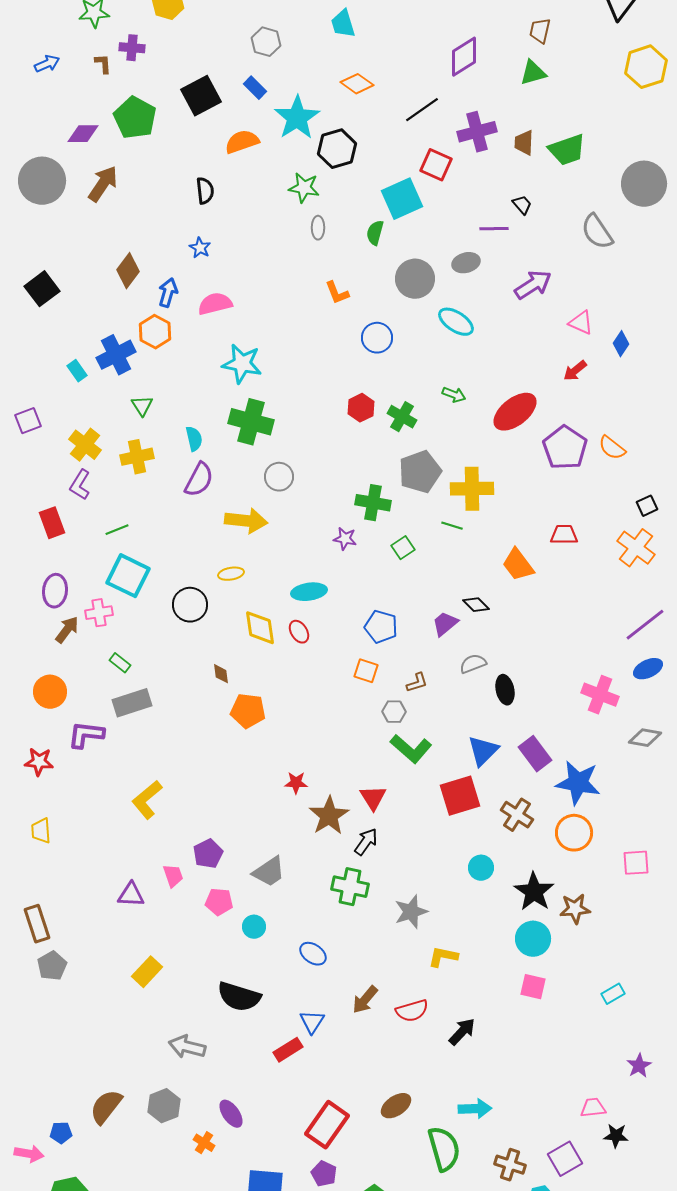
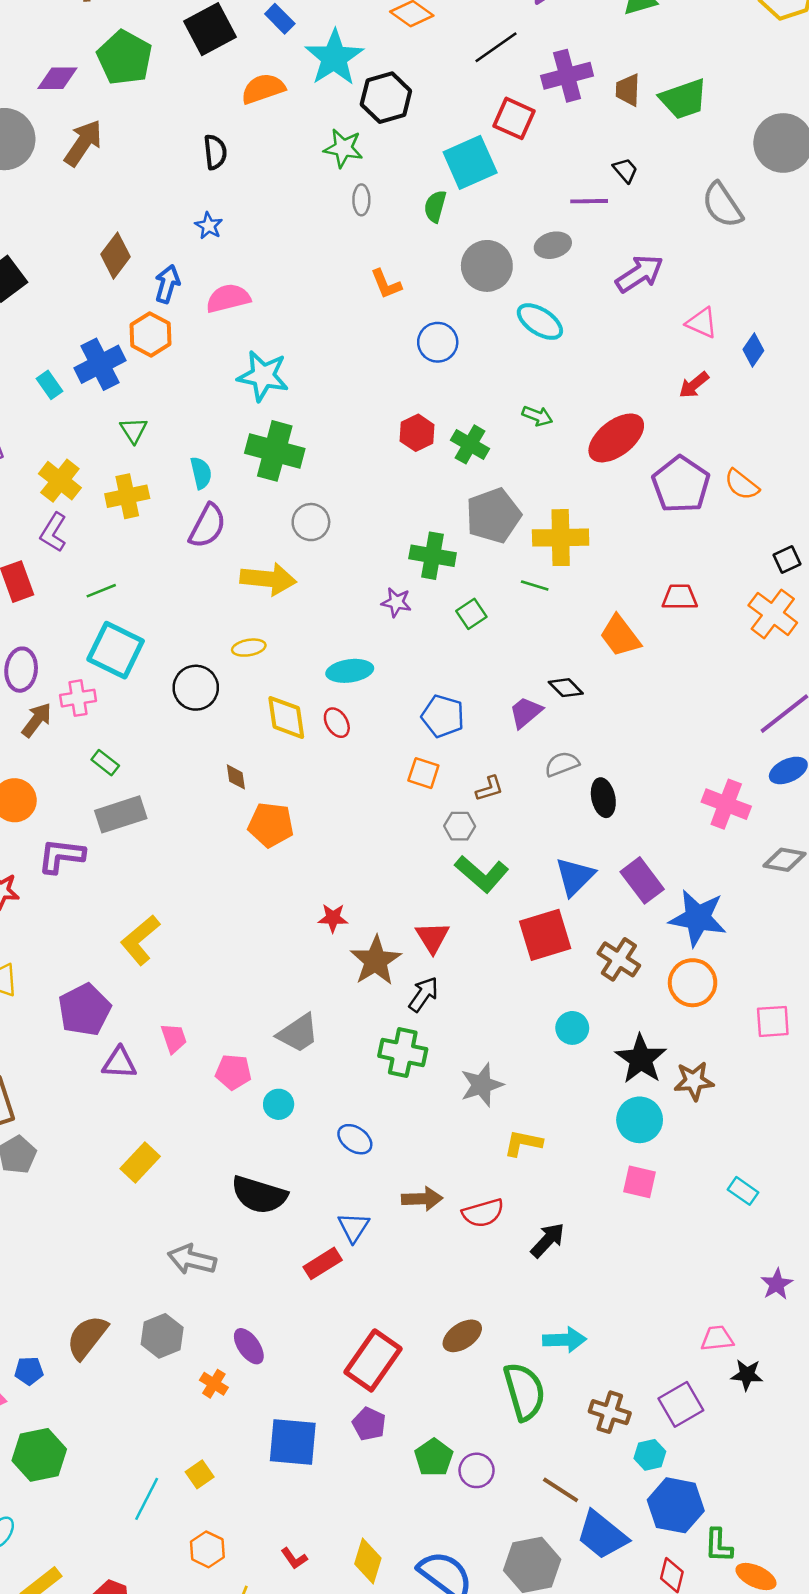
purple pentagon: (208, 854) -> (84, 1010), moved, size x1.4
cyan rectangle: (613, 994) -> (743, 1191), turned 65
brown arrow: (365, 1000) -> (422, 1199), turned -132

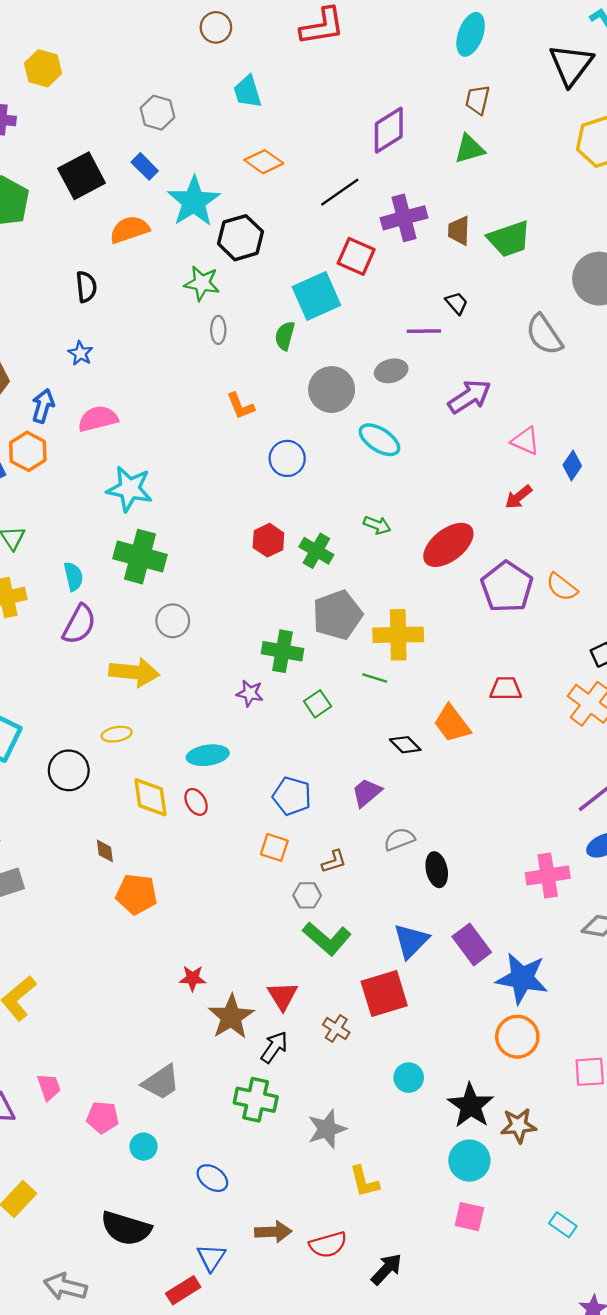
black diamond: (566, 688) -> (405, 745), moved
pink cross: (726, 804) -> (548, 875), turned -30
brown cross: (619, 959) -> (336, 1029), moved, size x0.7
yellow L-shape: (523, 1143) -> (364, 1182), turned -116

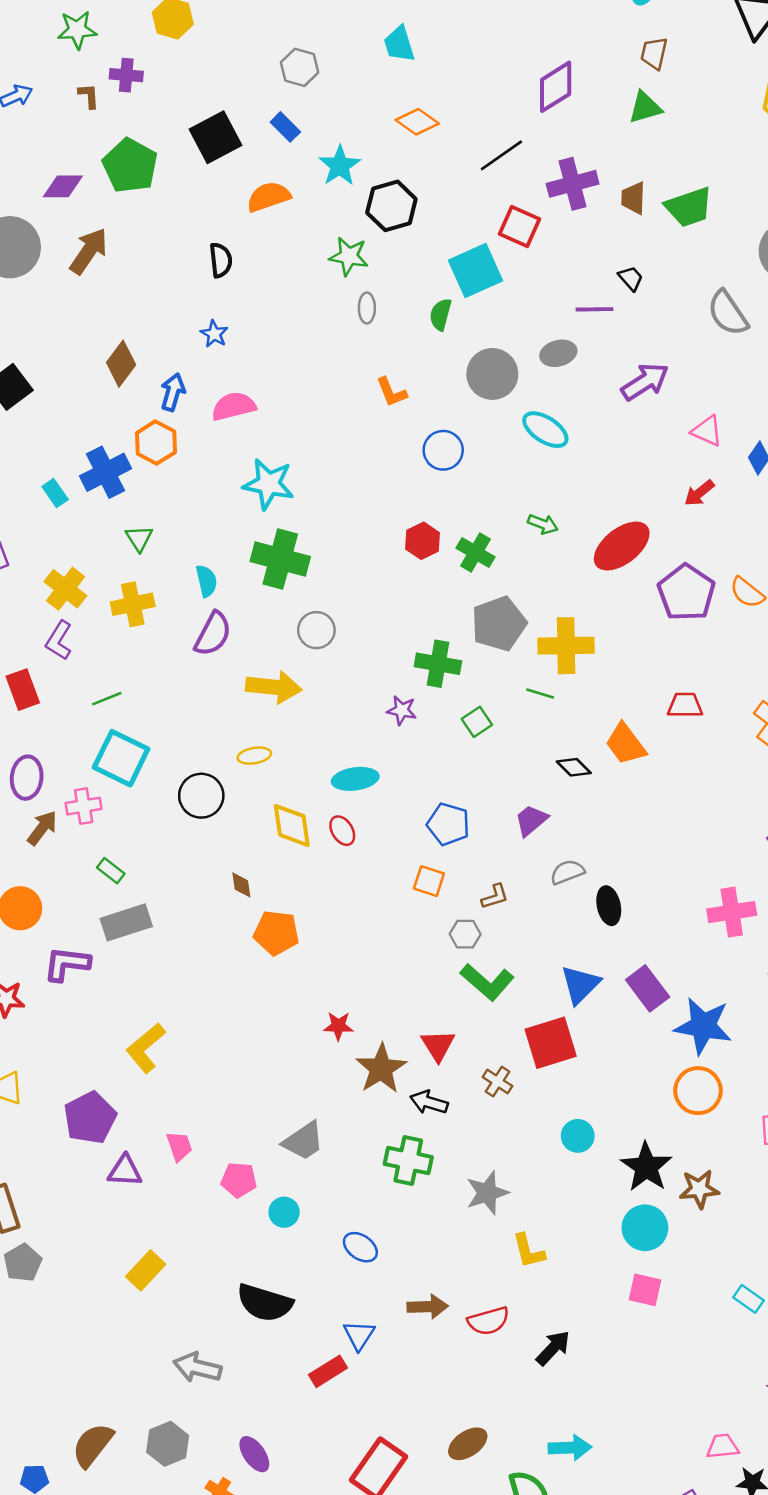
cyan star: (194, 201) -> (340, 166), size x0.7
black arrow: (274, 1047) -> (429, 1102), turned -108

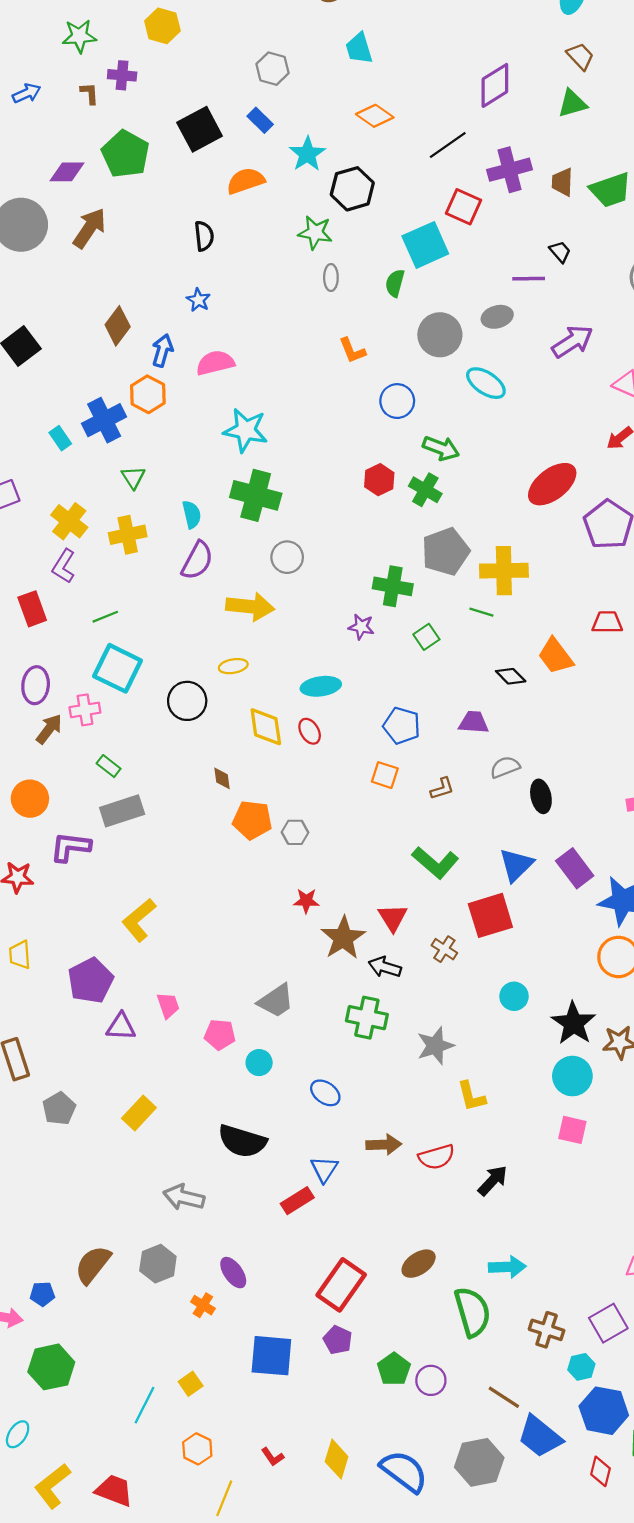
brown trapezoid: (654, 53) -> (580, 56), turned 124
green arrow: (543, 524) -> (441, 448), moved, size x1.4
purple trapezoid: (531, 820) -> (474, 722), turned 44
gray hexagon: (465, 934) -> (295, 832), moved
gray pentagon: (23, 1263) -> (59, 1109), moved

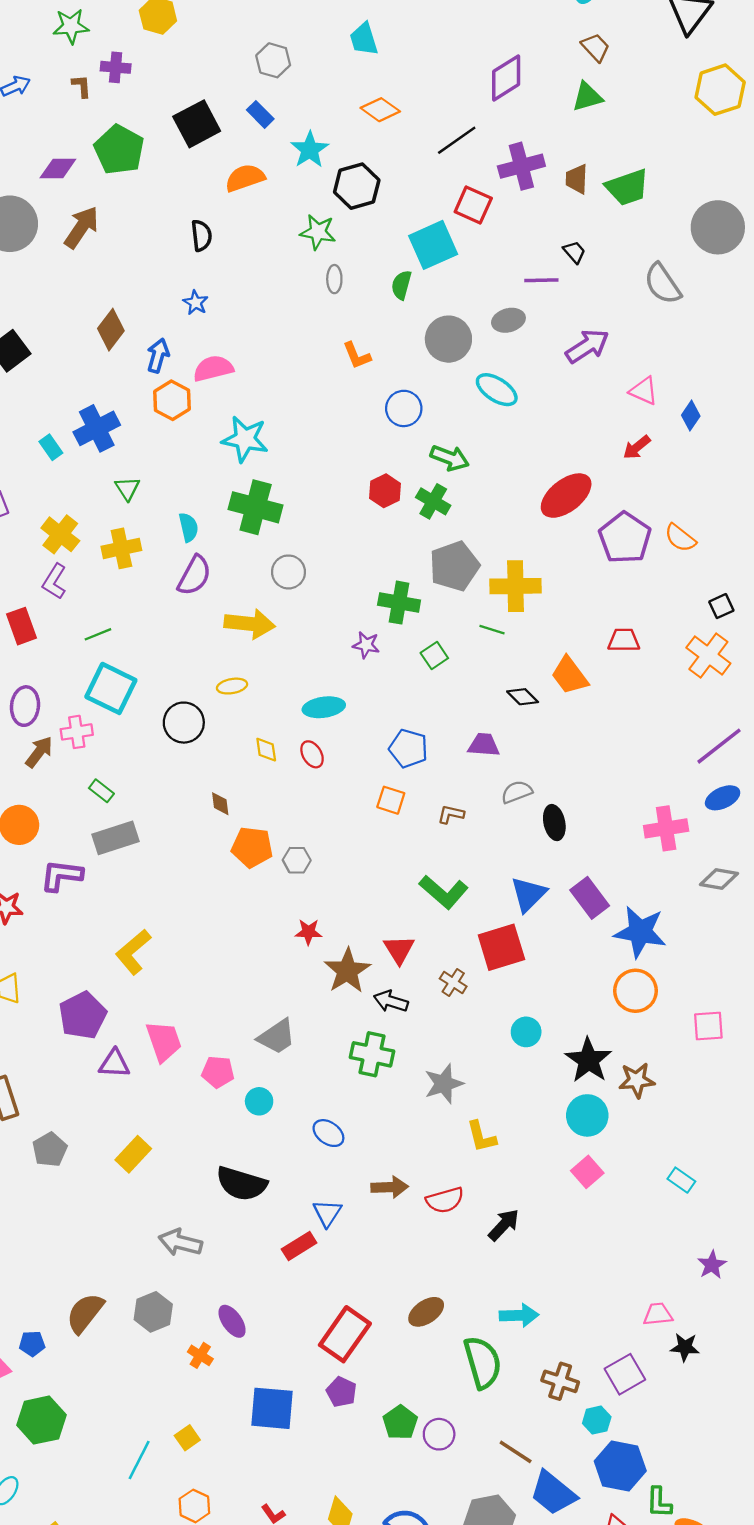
orange hexagon: (148, 394) -> (172, 400), moved
yellow diamond: (266, 727) -> (266, 750), size x0.6
brown L-shape: (442, 789) -> (451, 814), turned -150
pink trapezoid: (168, 1005) -> (164, 1041), size x1.5
pink square: (572, 1130) -> (587, 1172), turned 36

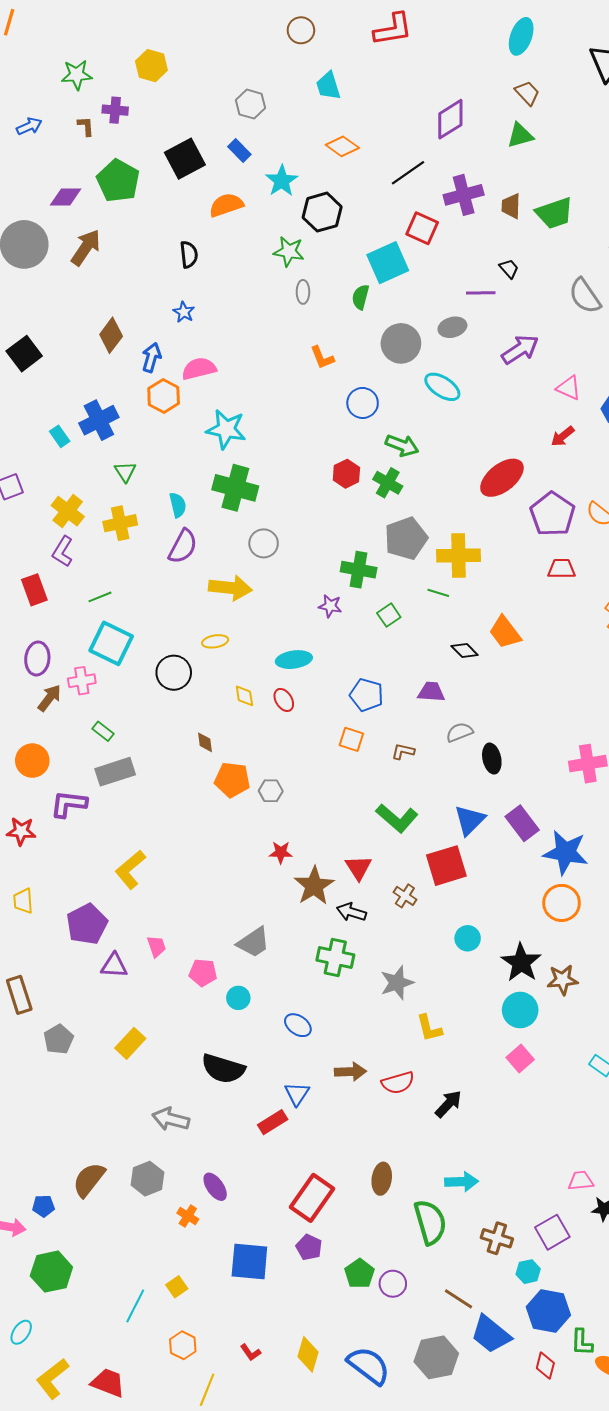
red trapezoid: (624, 640) -> (562, 569), moved
pink trapezoid: (164, 1041) -> (157, 946), size x0.6
brown ellipse: (426, 1312) -> (382, 1179), turned -48

